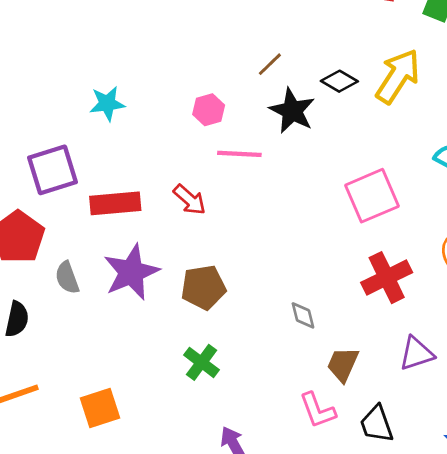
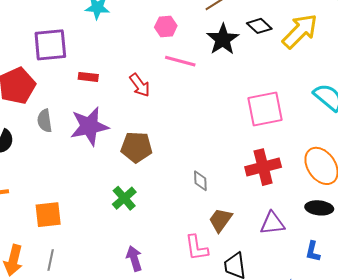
red rectangle: (115, 203) -> (88, 77), size x0.6

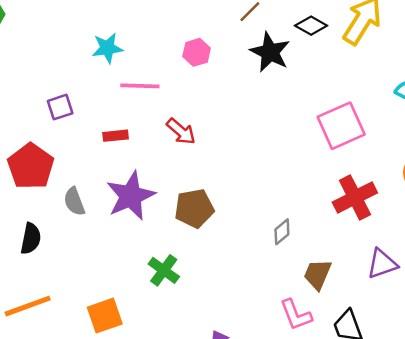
purple square: (50, 45) -> (60, 107), size x0.6
pink line: (180, 61) -> (140, 86), moved
gray diamond: (200, 181) -> (282, 232), turned 65
green cross: (124, 198) -> (164, 270), moved

